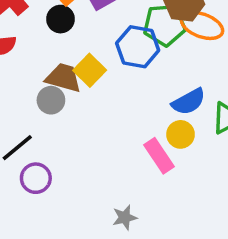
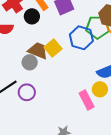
black circle: (61, 19) -> (32, 16), moved
purple circle: (36, 178) -> (27, 92), moved

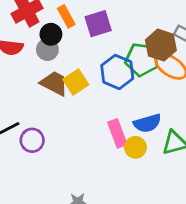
gray circle: (30, 62) -> (47, 50), moved
pink rectangle: (87, 100) -> (117, 133), moved

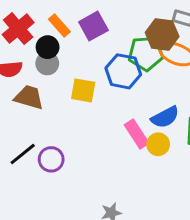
yellow square: (76, 82) -> (83, 90), turned -35
brown trapezoid: (54, 83) -> (29, 97), moved

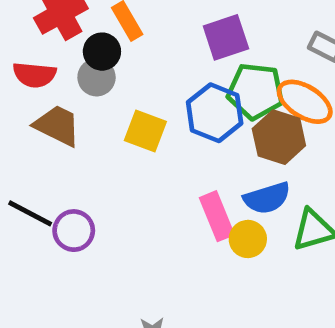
purple square: (93, 26) -> (226, 37), moved
brown hexagon: (162, 34) -> (279, 137), moved
black line: (23, 154) -> (30, 213), turned 56

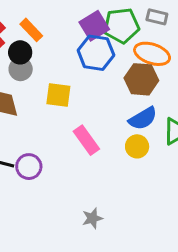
green pentagon: (256, 91) -> (122, 26), moved
blue hexagon: (215, 113) -> (96, 53), moved
pink rectangle: (217, 216) -> (86, 140), moved

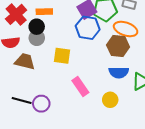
orange rectangle: (31, 30) -> (44, 12), turned -49
blue semicircle: (143, 118) -> (119, 72), turned 30
yellow circle: (137, 146) -> (110, 100), moved

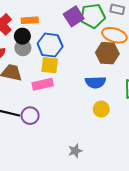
blue hexagon: (88, 28) -> (50, 45), moved
blue semicircle: (119, 72) -> (95, 82), moved
pink rectangle: (80, 86) -> (43, 84), moved, turned -66

